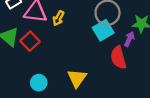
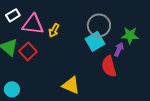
yellow triangle: (77, 78) -> (71, 85), turned -42
cyan circle: (39, 83) -> (12, 89), moved

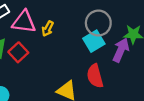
purple arrow: (119, 49) -> (121, 50), size x1.5
red semicircle: (109, 66) -> (95, 76), moved

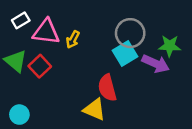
purple arrow: (121, 50) -> (156, 64), turned 90
red semicircle: (95, 76) -> (107, 88), moved

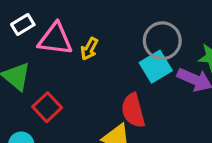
red square: (40, 66) -> (47, 107), moved

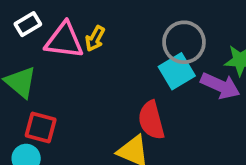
yellow arrow: (89, 49) -> (95, 39), moved
red square: (47, 107) -> (41, 128), moved, turned -32

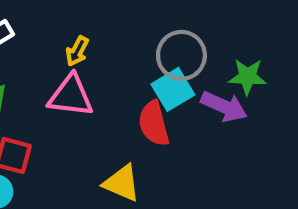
pink triangle: (64, 40) -> (71, 96), moved
red semicircle: (151, 120) -> (154, 123), moved

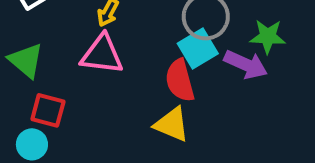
yellow triangle: (122, 183) -> (172, 124), moved

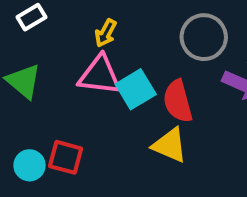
cyan square: (198, 48) -> (136, 89), moved
red square: (48, 110) -> (66, 157), moved

